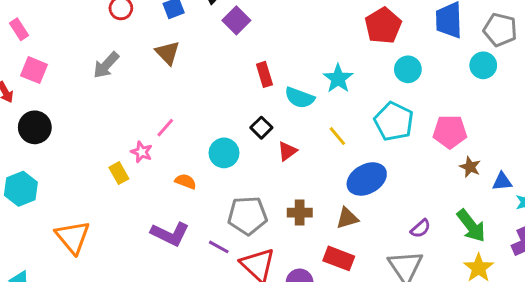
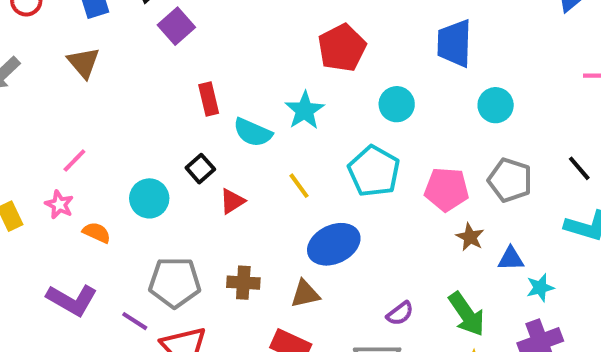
red pentagon: (383, 26) -> (342, 48), moved
gray pentagon: (500, 30) -> (510, 180), moved
pink star: (142, 152) -> (59, 205), moved

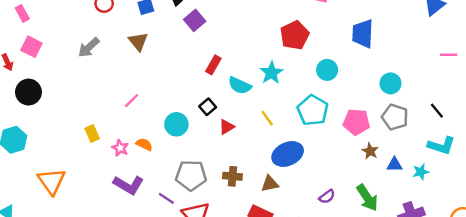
red rectangle: (209, 99) -> (213, 65), turned 42
cyan circle: (496, 105) -> (390, 83), moved
pink star: (59, 205) -> (120, 148), moved
cyan star: (540, 288) -> (421, 172), moved

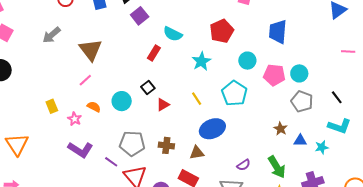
brown triangle: (138, 41) -> (90, 50), moved, size x1.4
cyan semicircle: (240, 85) -> (173, 34), moved
pink pentagon: (356, 122) -> (274, 75), moved
orange semicircle: (144, 144) -> (94, 107), moved

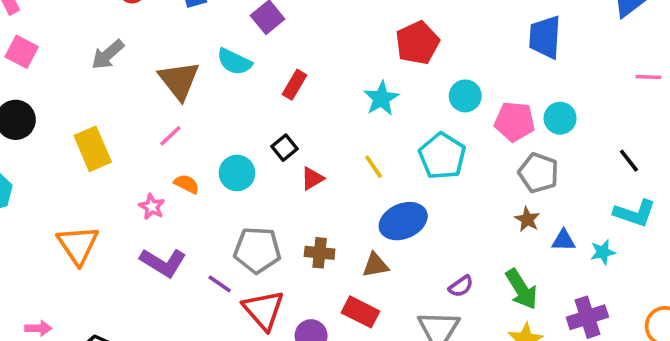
blue trapezoid: (278, 32) -> (545, 37), moved
cyan semicircle: (173, 34) -> (234, 62), moved
gray pentagon: (302, 101) -> (538, 173), moved
yellow rectangle: (52, 106) -> (93, 149), moved, size x1.6
orange triangle: (17, 144) -> (78, 245), moved

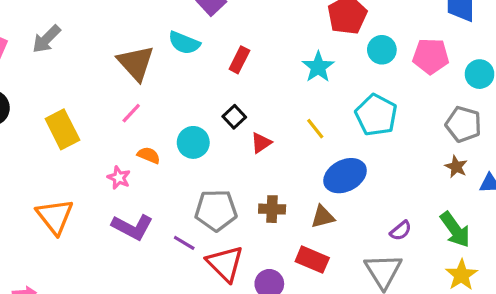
gray arrow: (108, 55) -> (46, 39), moved
cyan circle: (465, 96) -> (382, 50), moved
pink pentagon: (515, 122) -> (431, 56), moved

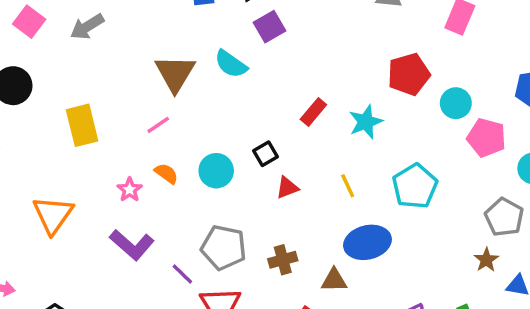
cyan circle: (382, 50) -> (456, 103), moved
red rectangle: (239, 60) -> (313, 112), moved
brown cross: (272, 209) -> (283, 260), turned -30

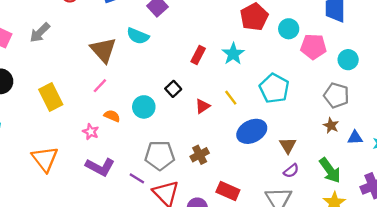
red triangle: (287, 188) -> (203, 106), moved
brown triangle: (334, 280) -> (288, 145), moved, turned -48

